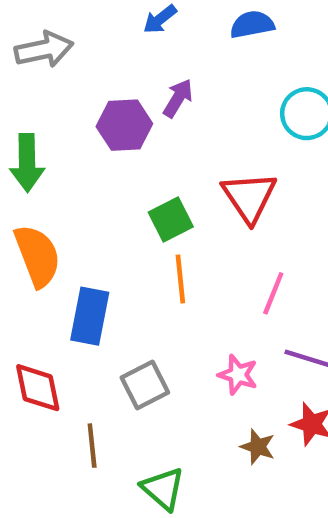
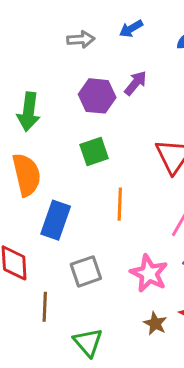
gray arrow: (44, 49) -> (81, 39), moved, size x0.7
green square: (171, 220) -> (94, 151), moved
pink star: (238, 375) -> (149, 273), size x1.4

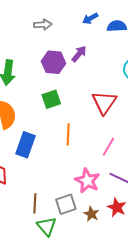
blue arrow: (131, 29) -> (90, 18), moved
gray square: (86, 271) -> (66, 204), moved
brown line: (45, 307) -> (35, 203), moved

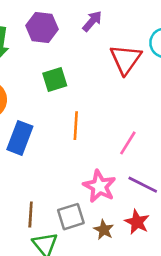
purple hexagon: (54, 62) -> (42, 27), moved
red triangle: (104, 102) -> (126, 59), moved

